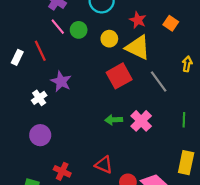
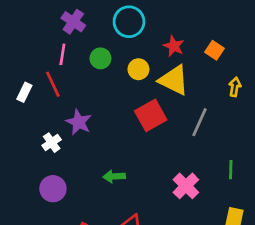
pink line: (58, 27) -> (62, 54), moved, turned 49
yellow arrow: (187, 64) -> (235, 87), moved
gray line: (159, 81) -> (200, 122), turned 60
green arrow: (114, 120) -> (114, 176), moved
pink cross: (141, 121) -> (186, 186), moved

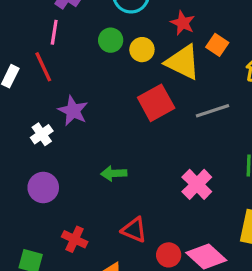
orange square: (214, 50) -> (217, 45), moved
green circle: (100, 58) -> (111, 40), moved
gray line: (200, 122) -> (213, 111), turned 48

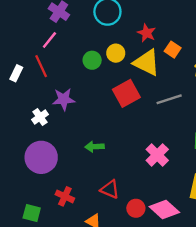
pink line: (54, 32) -> (49, 40), turned 30
green circle: (111, 40) -> (92, 60), moved
purple star: (73, 111) -> (64, 99), turned -30
purple circle: (43, 188) -> (41, 157), size x1.4

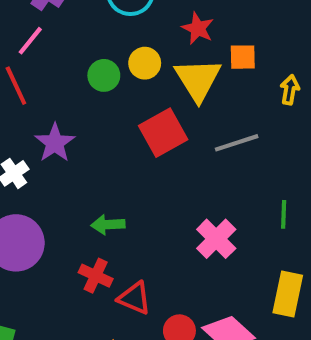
orange square: (173, 50) -> (243, 57), turned -35
yellow triangle: (147, 63) -> (198, 79), turned 32
purple star: (64, 99) -> (55, 143), turned -30
red cross: (65, 196) -> (96, 276), moved

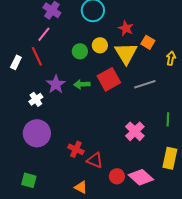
orange square: (243, 57) -> (148, 42), turned 32
green arrow: (108, 225) -> (82, 84), moved

